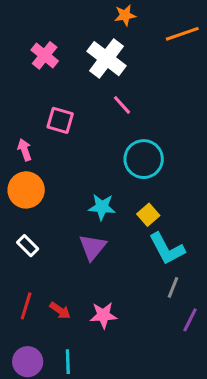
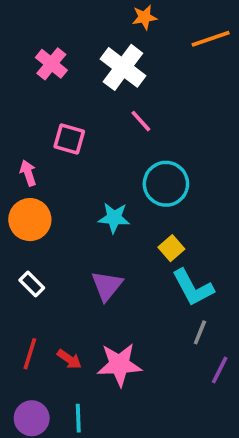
cyan star: (102, 207) -> (114, 218), moved
pink star: (103, 315) -> (119, 365), size x1.4

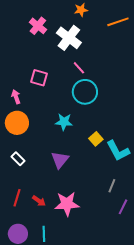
pink cross: (51, 64) -> (38, 26), moved
cyan circle: (166, 184) -> (85, 92), moved
cyan L-shape: (193, 288) -> (118, 151), moved

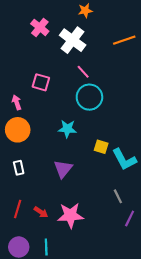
orange line: (118, 22) -> (124, 40), moved
yellow square: (96, 139) -> (101, 147), turned -32
white rectangle: (18, 159) -> (19, 168), turned 32
gray line: (112, 186) -> (118, 196), turned -48

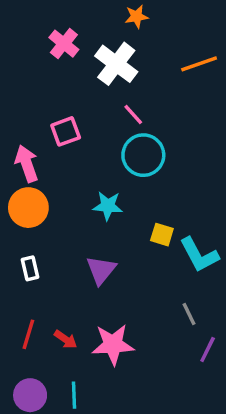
pink square: (41, 82) -> (66, 131), turned -36
pink arrow: (17, 102) -> (27, 164), size x1.5

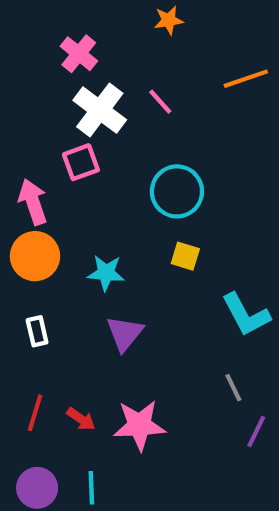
white cross: (116, 64) -> (100, 110), moved
pink line: (133, 115) -> (160, 102), moved
cyan star: (108, 206) -> (106, 273), moved
yellow square: (162, 235) -> (185, 256), moved

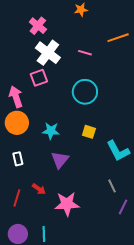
pink line: (160, 102) -> (85, 53), moved, turned -32
yellow square: (185, 256) -> (89, 132), moved
red arrow: (81, 419) -> (39, 189), moved

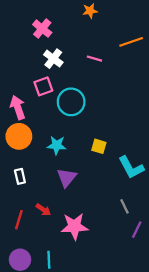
white cross: (48, 53) -> (53, 59), size x0.7
cyan circle: (85, 92) -> (71, 102), moved

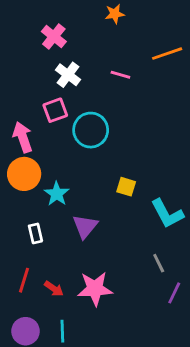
cyan star: (57, 145) -> (57, 194), moved, turned 30
white rectangle: (20, 176) -> (35, 233), moved
red arrow: (43, 210) -> (54, 289), moved

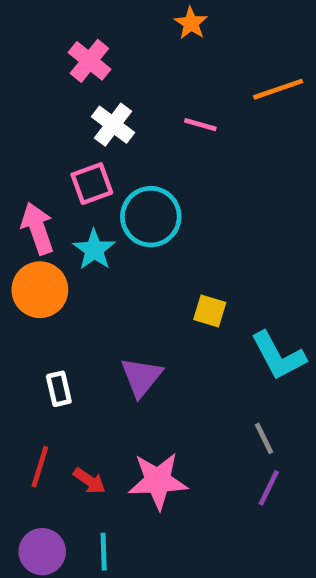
orange star: (115, 14) -> (191, 23), turned -30
cyan star: (57, 194) -> (94, 250), moved
purple line: (174, 293) -> (269, 488), moved

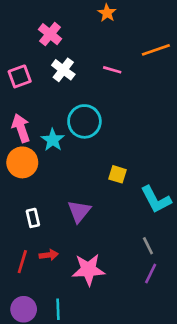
pink square: (92, 184) -> (20, 76), moved
red arrow: (89, 481) -> (49, 255), moved, turned -42

